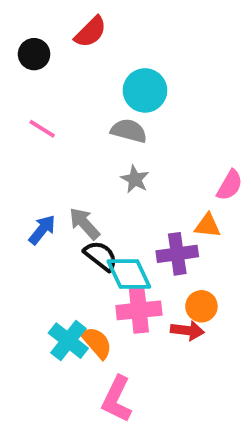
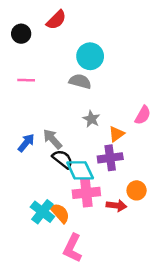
pink line: (42, 129) -> (26, 80), turned -30
gray star: (135, 179) -> (91, 119), moved
orange triangle: (208, 226) -> (116, 134), moved, turned -42
orange circle: (201, 306) -> (137, 190), moved

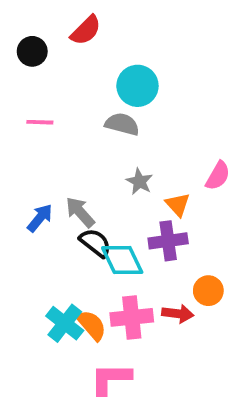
orange triangle: (116, 134) -> (178, 204), turned -36
pink cross: (86, 193) -> (132, 317), moved
pink L-shape: (73, 248) -> (111, 379), turned 64

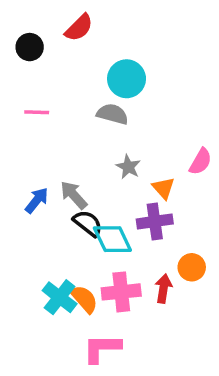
red arrow: (178, 314) -> (164, 288), turned -88

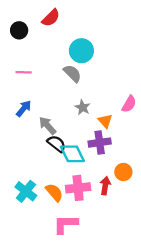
gray semicircle: (112, 114) -> (72, 73), turned 30
blue arrow: (37, 200) -> (24, 109), moved
cyan cross: (60, 297) -> (26, 191), moved

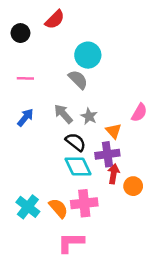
gray arrow: (47, 126) -> (63, 114), moved
black semicircle: (57, 144) -> (76, 142), moved
red arrow: (105, 186) -> (114, 174), moved

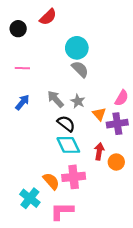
gray semicircle: (78, 80) -> (80, 69), moved
purple cross: (107, 154) -> (117, 124), moved
cyan cross: (28, 207) -> (30, 198), moved

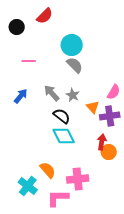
pink line: (22, 68) -> (29, 61), moved
red arrow: (99, 151) -> (102, 142), moved
pink cross: (74, 177) -> (78, 179), moved

